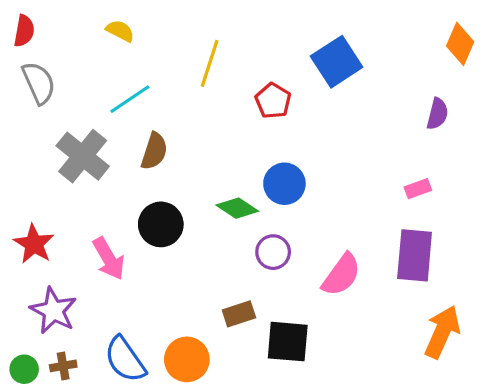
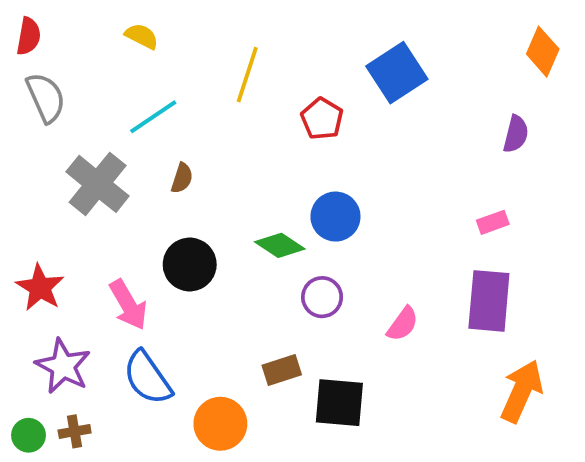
brown semicircle: (154, 151) -> (182, 178), size x0.7
pink semicircle: (341, 275) -> (403, 324), size x0.7
blue semicircle: (125, 359) -> (147, 378), moved

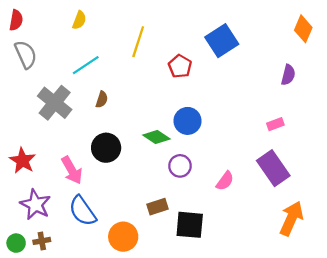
yellow semicircle: (142, 36) -> (79, 20), turned 84
purple rectangle: (489, 301) -> (273, 168), turned -40

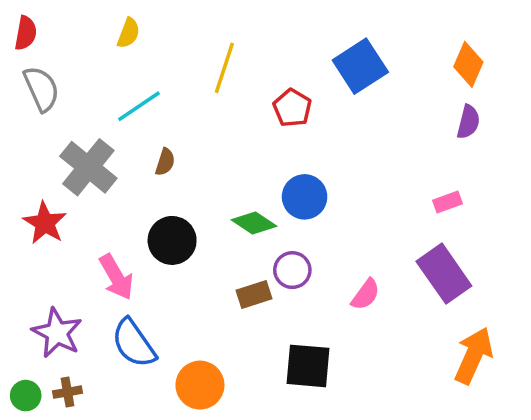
orange diamond: (303, 29) -> (468, 64), moved
red star: (23, 161) -> (45, 223), moved
brown rectangle: (158, 207) -> (254, 294), moved

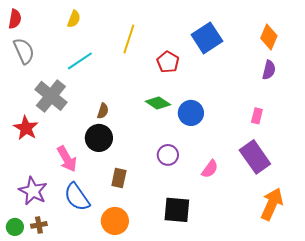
brown semicircle: (165, 162) -> (103, 111), moved
blue circle: (305, 197) -> (191, 113), moved
pink rectangle: (447, 202) -> (257, 116), turned -56
green diamond: (254, 223) -> (158, 103), moved
brown rectangle: (254, 294) -> (119, 178), moved, turned -60

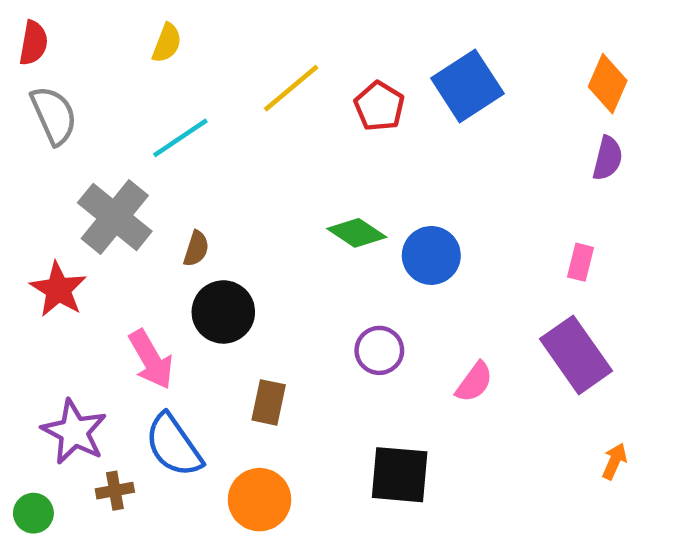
yellow line: (129, 39) -> (291, 88), turned 32
red pentagon: (168, 62) -> (379, 106), moved
brown semicircle: (103, 111) -> (196, 249), moved
orange arrow: (272, 204) -> (614, 461), size x0.5
brown cross: (39, 225) -> (115, 491), moved

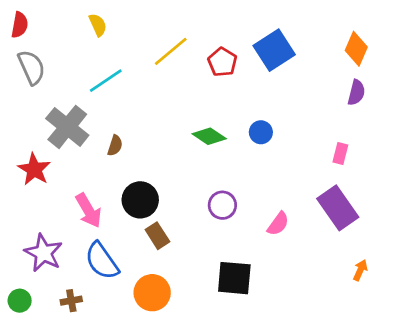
yellow semicircle: (167, 43) -> (98, 25), turned -45
blue circle: (431, 255) -> (261, 132), moved, size x0.7
black circle: (223, 312) -> (140, 200), moved
brown rectangle: (269, 402) -> (157, 236), turned -45
brown cross: (115, 491) -> (71, 301), moved

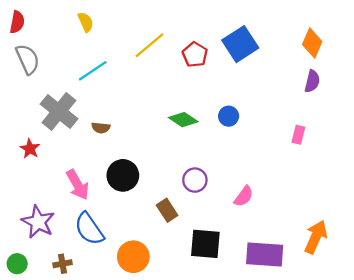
brown semicircle: (115, 146) -> (101, 128), turned 78
red star: (34, 169) -> (30, 149), size x0.7
purple rectangle: (338, 208) -> (265, 254), moved, turned -51
brown rectangle: (157, 236) -> (167, 210), moved
orange arrow: (360, 270) -> (316, 237), size x1.8

